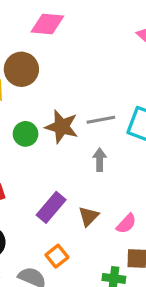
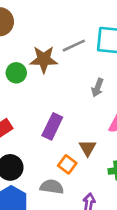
gray arrow: (100, 160) -> (97, 88), moved, turned -144
brown triangle: (89, 216) -> (88, 148), moved

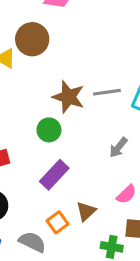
green circle: (16, 73) -> (49, 130), moved

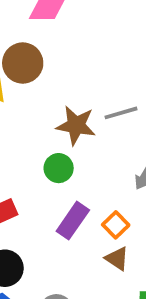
brown triangle: (86, 211) -> (117, 259), turned -35
orange square: (58, 222) -> (116, 225), moved

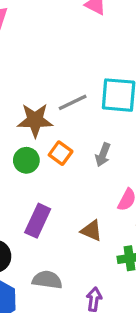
purple rectangle: (73, 221) -> (38, 221), moved
orange square: (116, 225) -> (61, 153), moved

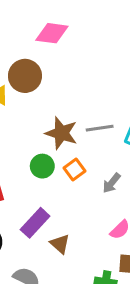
brown triangle: (91, 231) -> (60, 244), moved

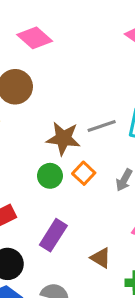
pink diamond: (52, 33) -> (35, 38), turned 44
brown triangle: (60, 244) -> (101, 258), moved

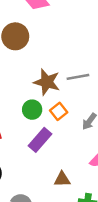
purple rectangle: (53, 235) -> (40, 140), moved
brown triangle: (101, 258) -> (62, 179), turned -42

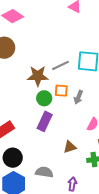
green circle: (32, 110) -> (44, 98), moved
orange square: (59, 111) -> (61, 91), moved, turned -32

